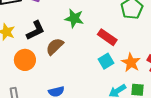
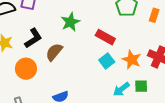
green star: (74, 18) -> (70, 22), turned -30

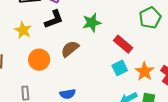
black L-shape: (33, 38) -> (54, 19), moved

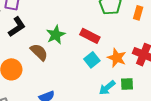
green star: (92, 23) -> (56, 35), moved
brown semicircle: (70, 49) -> (39, 52), turned 96

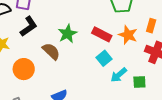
orange rectangle: (138, 13) -> (151, 26), moved
orange star: (117, 58) -> (128, 35), moved
cyan arrow: (107, 88) -> (119, 75), moved

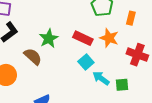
orange rectangle: (151, 26) -> (131, 18), moved
cyan arrow: (119, 75) -> (101, 78), turned 78

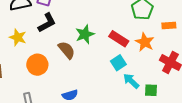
orange rectangle: (131, 18) -> (169, 25), turned 64

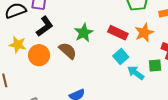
orange star: (145, 42) -> (144, 33), turned 30
orange circle: (37, 65) -> (39, 55), moved
green square: (151, 90) -> (155, 66), moved

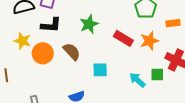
black L-shape: (45, 26) -> (51, 25), turned 35
green star: (84, 33) -> (89, 24), moved
cyan square: (121, 57) -> (100, 70), moved, turned 35

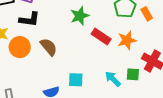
orange rectangle: (173, 23) -> (147, 14), moved, turned 64
green star: (89, 24) -> (80, 16), moved
cyan square: (100, 70) -> (76, 80), moved

